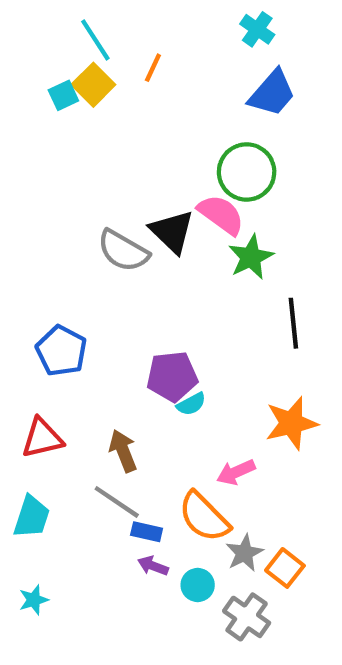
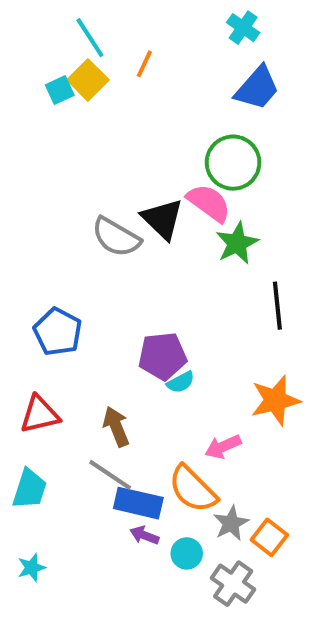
blue rectangle: (147, 532) -> (138, 503), size x1.6

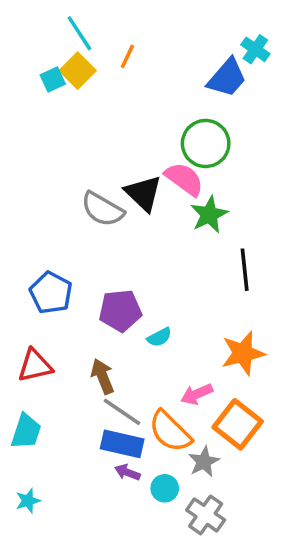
cyan cross: (243, 28) -> (255, 49), moved
purple pentagon: (163, 356) -> (120, 311), moved
gray line: (110, 475) -> (122, 412), moved
orange square: (269, 537) -> (238, 424), moved, size x1.5

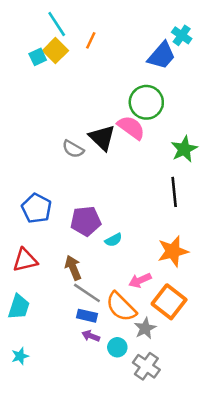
gray semicircle: (103, 209) -> (73, 149), size x0.7
green star: (209, 215) -> (184, 149), moved
blue rectangle: (122, 444) -> (87, 316), size x0.7

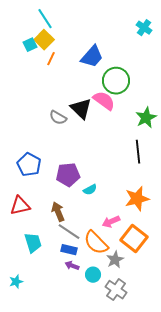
orange line: (91, 40) -> (51, 59), moved
blue trapezoid: (161, 56) -> (92, 57), moved
cyan trapezoid: (19, 307) -> (33, 243), moved, turned -35

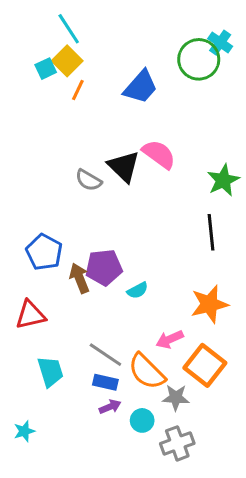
green circle: (116, 81) -> (199, 59), moved
brown arrow: (58, 212) -> (79, 278), moved
gray star: (115, 260) -> (176, 398), turned 30
purple arrow: (72, 266) -> (110, 407), turned 136
gray cross: (116, 290) -> (177, 443), turned 35

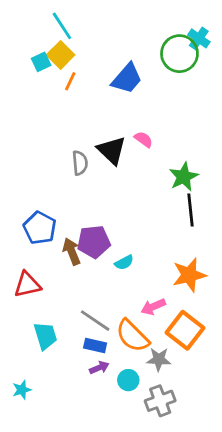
pink semicircle: (159, 154) -> (144, 139), size x0.6
gray semicircle: (89, 180) -> (80, 163), turned -125
green star: (223, 180) -> (184, 177), moved

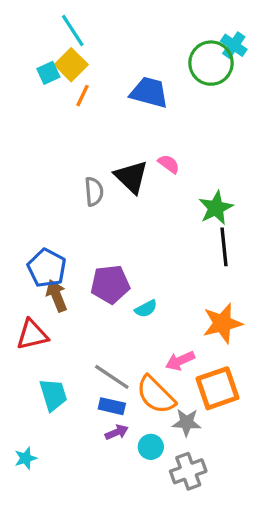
blue trapezoid: (127, 78) -> (149, 92), turned -116
brown arrow: (72, 251) -> (57, 296), moved
orange square: (185, 330) -> (217, 388), turned 33

